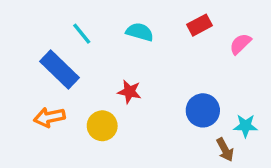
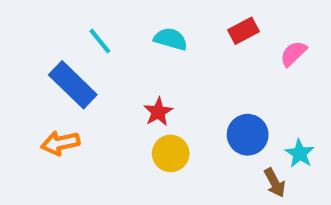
red star: (129, 92) -> (158, 112), turned 30
yellow circle: (102, 126) -> (171, 153), moved
cyan star: (246, 126) -> (300, 153), turned 30

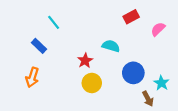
cyan semicircle: (171, 39) -> (111, 46), moved
blue rectangle: (73, 85) -> (39, 46), size x0.6
orange arrow: (60, 143) -> (32, 77), turned -60

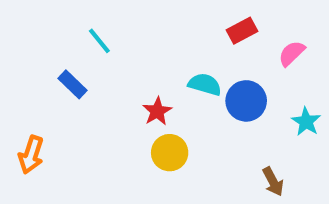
blue circle: (133, 73) -> (246, 101), moved
orange arrow: (32, 77) -> (31, 155), moved
cyan star: (161, 83) -> (306, 122), moved

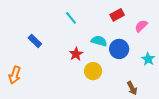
cyan line: (99, 41) -> (71, 18), moved
yellow circle: (170, 153) -> (93, 71), moved

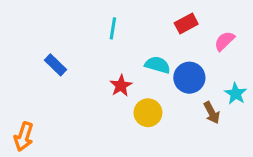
cyan line: (71, 18) -> (113, 28), turned 48
orange arrow: (15, 75) -> (24, 137), moved
brown arrow: (132, 88) -> (212, 113), moved

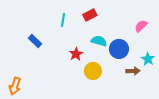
red rectangle: (186, 23) -> (90, 15), moved
cyan line: (113, 28) -> (63, 20), moved
brown arrow: (212, 113) -> (133, 71), turned -64

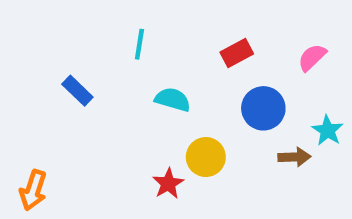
red rectangle: (90, 15) -> (237, 53), moved
cyan semicircle: (99, 41) -> (173, 99), moved
red star: (76, 54) -> (168, 184), moved

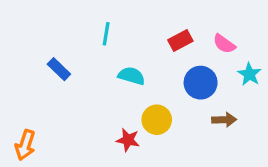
pink semicircle: (312, 57) -> (224, 44), moved, turned -100
cyan star: (328, 130) -> (249, 74), moved
red star: (168, 184) -> (128, 140), turned -30

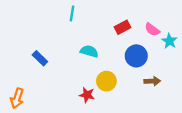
cyan line: (106, 34) -> (72, 13), moved
blue rectangle: (59, 69) -> (40, 58), moved
cyan star: (249, 74) -> (169, 41), moved

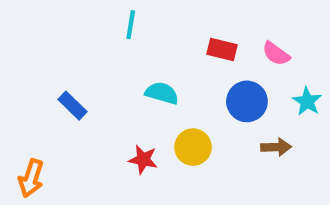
red rectangle: (122, 27) -> (222, 50), turned 42
cyan star: (169, 41) -> (307, 101), moved
red star: (87, 95) -> (143, 160), moved

